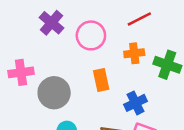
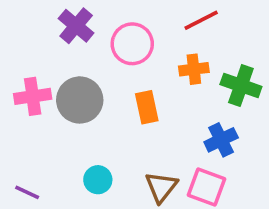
gray circle: (54, 93) -> (80, 100), moved
blue cross: (135, 103) -> (221, 140), moved

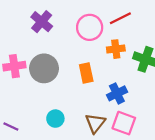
pink circle: (132, 44) -> (90, 27), moved
blue cross: (221, 140) -> (117, 93), moved

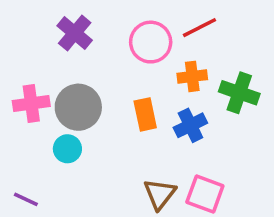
blue cross: (117, 93) -> (190, 125), moved
cyan circle: (55, 119) -> (67, 149), moved

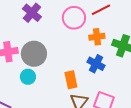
orange rectangle: (145, 114) -> (71, 80), moved
blue cross: (190, 125) -> (96, 64), turned -36

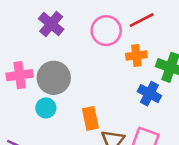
blue cross: (96, 64) -> (149, 94), moved
orange rectangle: (71, 80) -> (90, 118), moved

